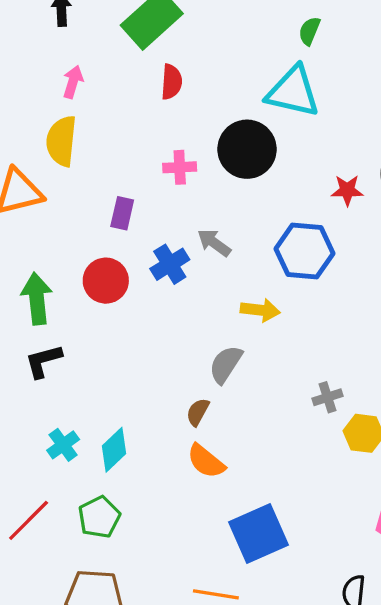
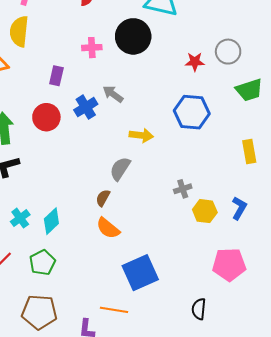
blue hexagon: (304, 251) -> (192, 112), moved

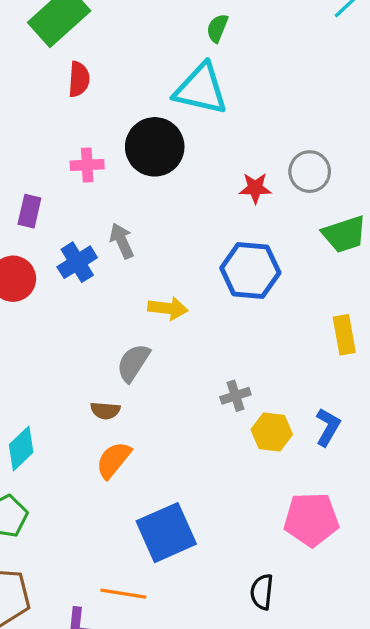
gray arrow: (113, 94) -> (122, 241), turned 30
brown semicircle: (103, 198) -> (105, 411), turned -114
orange semicircle: (108, 228) -> (113, 460), turned 90

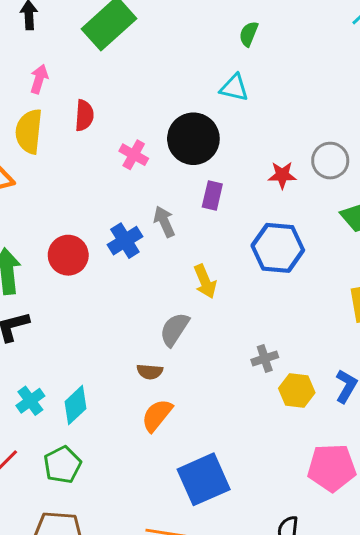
red semicircle: (79, 79) -> (84, 115), moved
cyan triangle: (201, 89) -> (234, 88), size x0.6
pink cross: (87, 165) -> (134, 155), turned 32
purple rectangle: (29, 211) -> (212, 195), moved
yellow arrow: (168, 308) -> (205, 281), turned 60

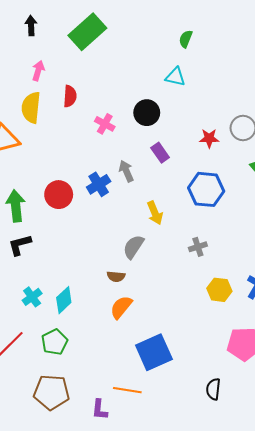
black circle: (193, 139) -> (147, 113), size x0.7
purple rectangle: (212, 195) -> (160, 153), turned -48
gray cross: (265, 359) -> (198, 247), moved

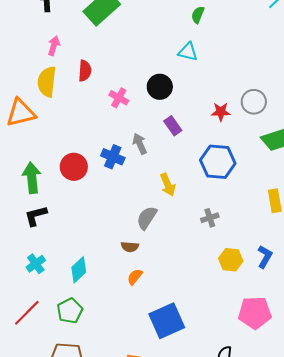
blue cross: (99, 184) -> (113, 157), turned -35
cyan cross: (32, 297) -> (36, 264), moved
orange semicircle: (121, 307) -> (135, 277), size x0.7

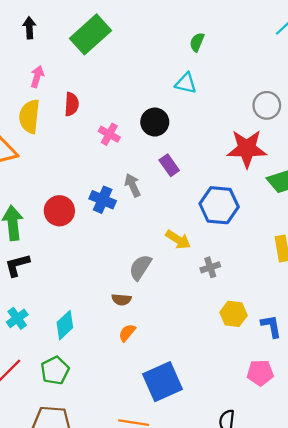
gray circle: (254, 102) -> (267, 105), moved
red star: (221, 112) -> (247, 149), moved, size x1.8
yellow arrow: (168, 185) -> (178, 240), moved, turned -35
blue L-shape: (265, 257) -> (271, 326), moved, turned -40
pink pentagon: (255, 313) -> (260, 373), size x0.7

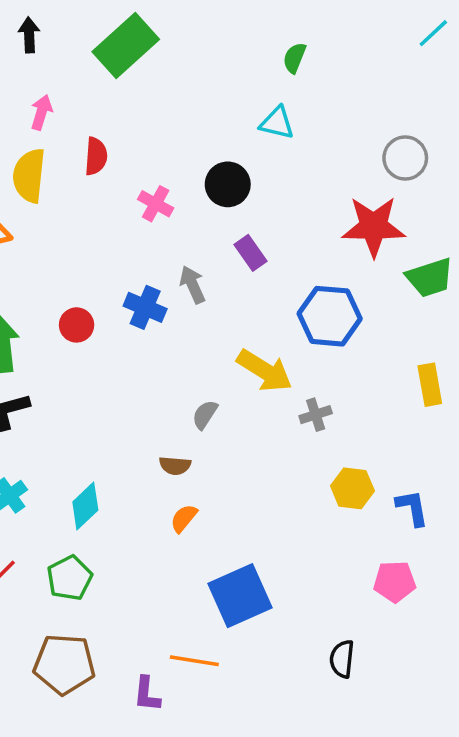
red circle: (59, 211) -> (77, 325), size x0.7
yellow arrow: (178, 240) -> (265, 371), size x1.4
gray semicircle: (140, 267) -> (205, 415), size x0.7

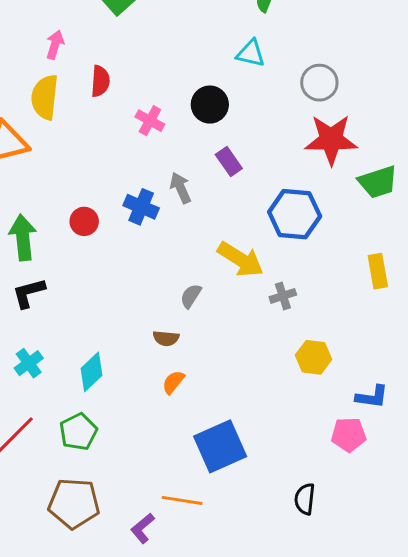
gray circle: (405, 158) -> (319, 83), moved
blue L-shape: (412, 508) -> (372, 397), moved, turned 108
purple L-shape: (147, 694) -> (143, 528), turned 44

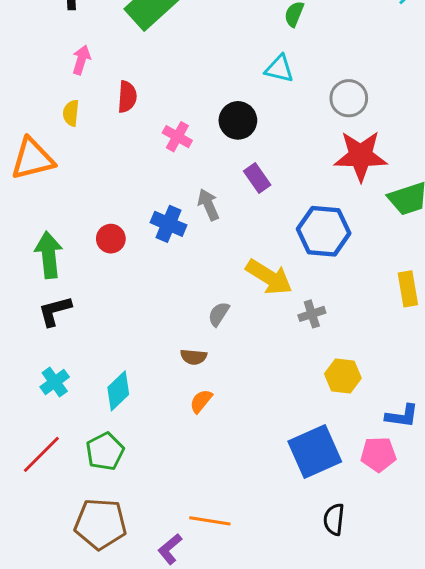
yellow semicircle: (45, 97) -> (71, 113), size x0.6
blue square: (220, 446) -> (315, 451), moved

